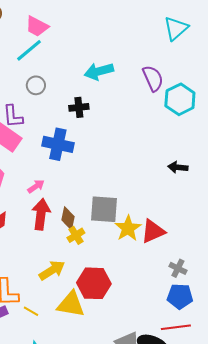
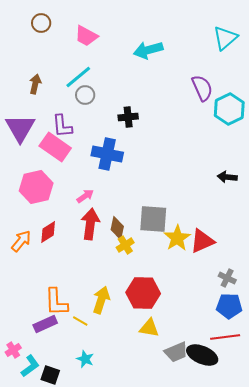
cyan line: (29, 50) -> (78, 77), moved
cyan arrow: (99, 71) -> (148, 50), moved
yellow arrow: (52, 270) -> (101, 300), moved, turned -40
yellow triangle: (71, 304) -> (149, 328), moved, size x0.7

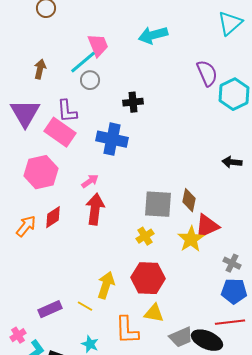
pink trapezoid: (86, 36) -> (98, 45), moved, turned -140
brown diamond: (117, 228) -> (189, 200), moved
yellow star: (177, 238) -> (191, 239), moved
yellow cross: (125, 245) -> (145, 236), moved
orange L-shape: (56, 302) -> (127, 330), moved

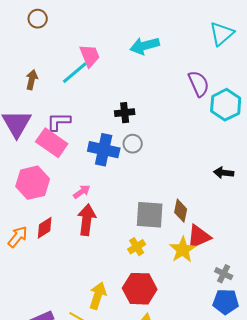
gray circle: (90, 80) -> (133, 144), moved
purple L-shape: (67, 111) -> (59, 122), turned 95

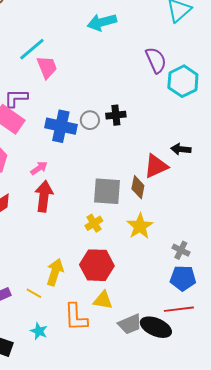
pink trapezoid: (90, 56) -> (47, 67), moved
black cross: (125, 113) -> (116, 115), moved
red triangle: (199, 237) -> (156, 166), moved

